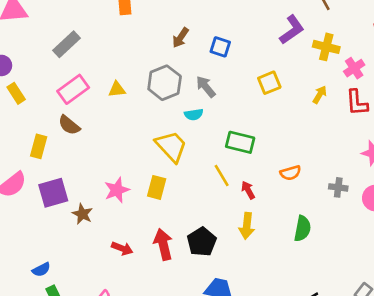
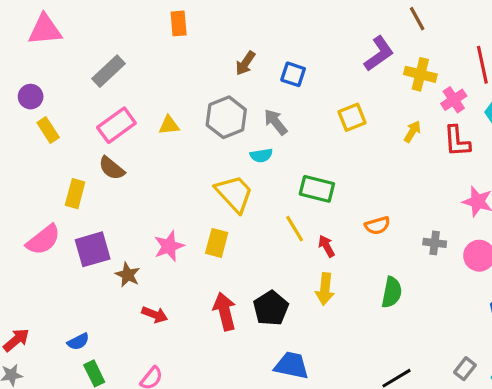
red arrow: (122, 248) -> (155, 315), moved

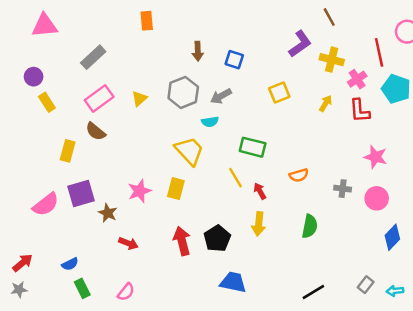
brown arrow: (245, 63) -> (198, 51), turned -36
gray arrow: (276, 122) -> (221, 96), turned -80
yellow triangle: (169, 125) -> (139, 99), turned -35
pink semicircle: (43, 240) -> (46, 204), moved

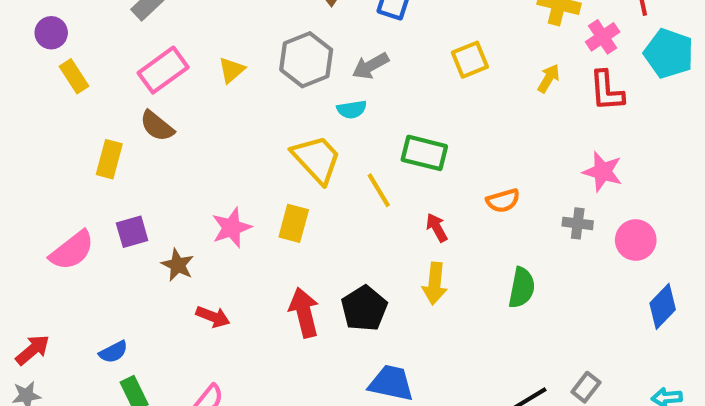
pink star: (375, 157) -> (603, 172), moved
yellow line: (236, 178) -> (379, 190), moved
purple square: (81, 193) -> (132, 232), size x0.7
gray rectangle: (366, 285) -> (586, 387), moved

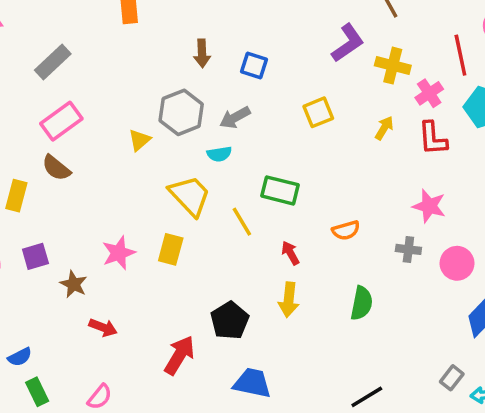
yellow triangle: (232, 70) -> (140, 140), moved
red arrow: (304, 313) -> (179, 355), moved, turned 45
gray rectangle: (586, 387) -> (452, 378), moved

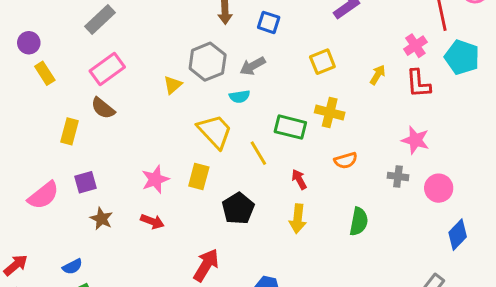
yellow cross: (393, 66) -> (330, 113), moved
brown star: (74, 284) -> (101, 219), moved
black pentagon: (230, 321) -> (238, 208), moved
red arrow: (103, 327) -> (152, 222), moved

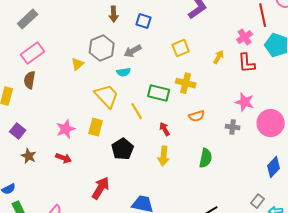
brown semicircle: (103, 108) -> (30, 80), turned 60
purple square: (85, 182) -> (18, 131), turned -35
pink circle: (439, 188) -> (271, 123), moved, size x1.4

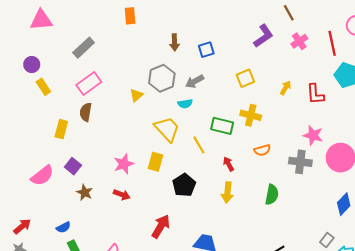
blue square: (144, 21) -> (206, 50), turned -35
pink cross: (245, 37) -> (299, 41), moved
gray cross: (233, 127) -> (300, 162), size x1.5

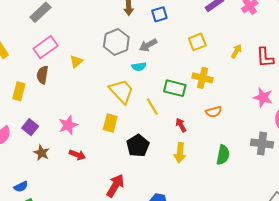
yellow triangle: (136, 95) -> (76, 61), moved
gray cross: (300, 162) -> (262, 144), moved
pink star: (124, 164) -> (68, 125), moved

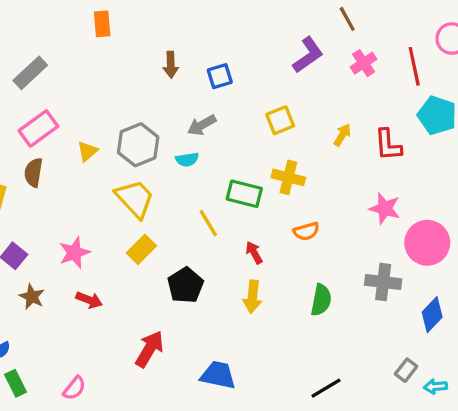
gray hexagon: (116, 42) -> (138, 145), moved
yellow trapezoid: (121, 91) -> (135, 199), moved
yellow rectangle: (110, 123) -> (141, 249), turned 30

